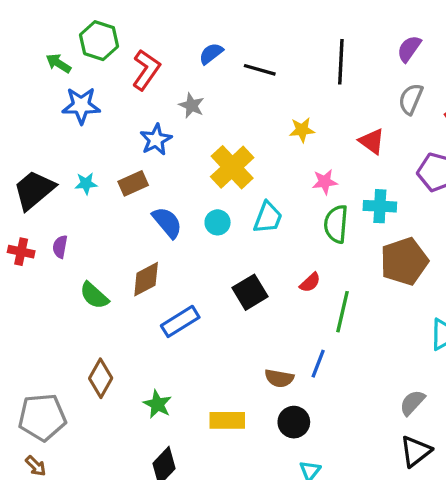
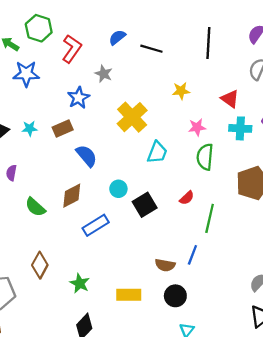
cyan cross: (380, 206) -> (240, 128), moved
cyan circle: (218, 222) -> (118, 189), moved

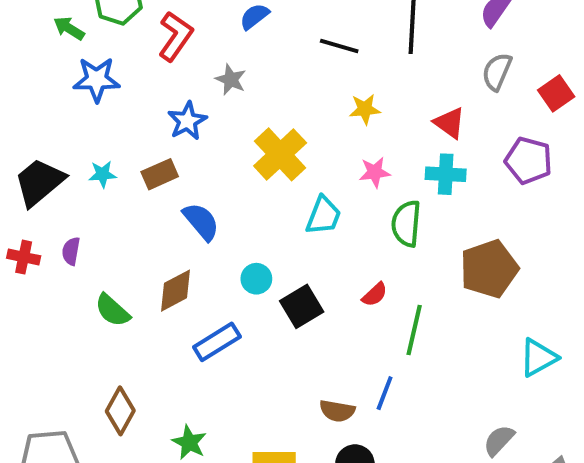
black line: (151, 49) -> (339, 46), moved
pink star: (197, 127) -> (375, 172), moved
cyan cross: (240, 128) -> (446, 174), moved

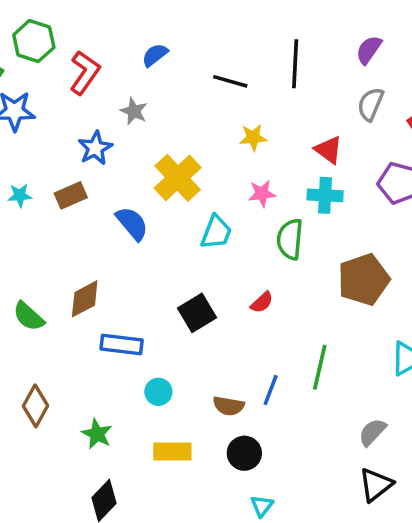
blue semicircle: (201, 222) -> (132, 223), moved
cyan circle: (256, 279) -> (158, 392), moved
green line: (414, 330) -> (320, 367), moved
blue rectangle: (217, 342) -> (122, 344), turned 39

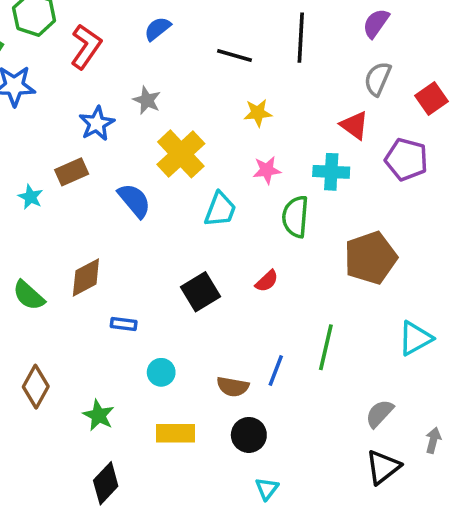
gray star: (134, 111) -> (147, 100), moved
red triangle: (329, 150) -> (354, 125), moved
cyan star: (20, 195) -> (30, 197), moved, turned 30
blue rectangle: (122, 344) -> (124, 324), size x0.6

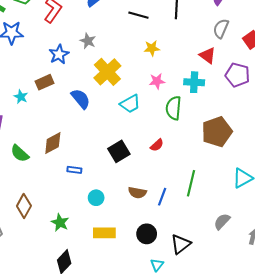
cyan trapezoid: (220, 209) -> (130, 104), turned 40
brown semicircle: (233, 387) -> (137, 193), moved
black triangle: (383, 467) -> (181, 244), moved

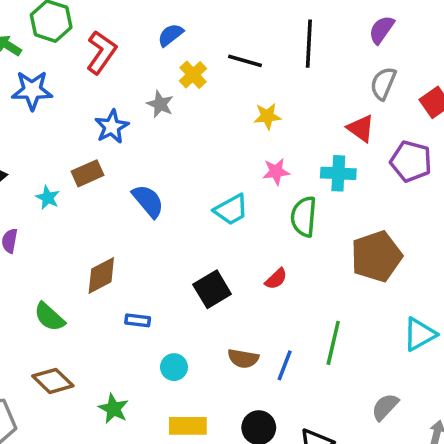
yellow cross: (107, 72) -> (193, 75), moved, size x0.6
green semicircle: (20, 153) -> (49, 317), moved
brown diamond: (24, 206) -> (53, 381), turned -75

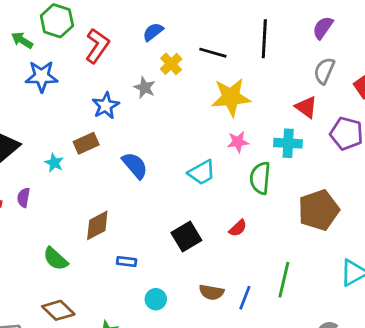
yellow star: (267, 116) -> (231, 97), size x1.8

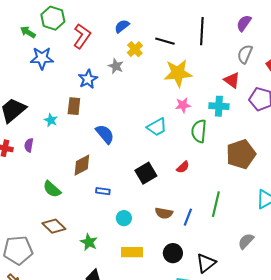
brown rectangle: (86, 143) -> (74, 106), turned -60
blue semicircle: (135, 166) -> (105, 134), moved

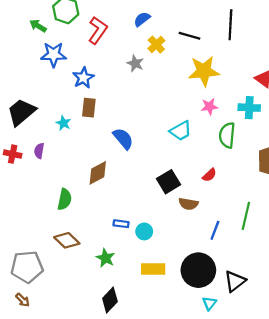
blue star: (88, 79) -> (83, 78), moved
green semicircle: (52, 189) -> (65, 199), turned -120
blue rectangle: (103, 191) -> (121, 224), moved
brown semicircle: (164, 213) -> (188, 204), moved
black circle: (173, 253) -> (198, 270), size x1.6

